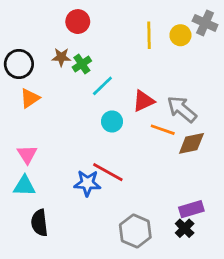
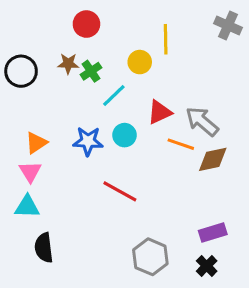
yellow circle: (180, 35) -> (140, 62), moved
orange triangle: (30, 98) -> (36, 143), moved
blue star: (87, 183) -> (88, 141), moved
black cross: (185, 228) -> (207, 266), moved

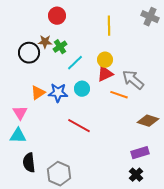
yellow circle: (140, 62) -> (105, 60), moved
black circle: (21, 71) -> (29, 53), moved
orange triangle: (36, 143) -> (38, 93), moved
brown diamond: (213, 159) -> (148, 121), moved, turned 30
gray hexagon: (150, 257) -> (59, 174), moved

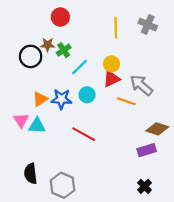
gray cross: (150, 17) -> (148, 24), moved
cyan triangle: (18, 136) -> (37, 126), moved
purple rectangle: (140, 153) -> (147, 150), moved

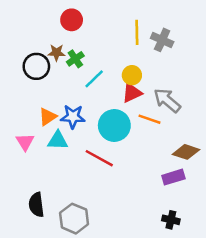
gray cross: (148, 24) -> (162, 40), moved
cyan circle: (87, 95) -> (114, 125), moved, size x1.6
cyan triangle: (37, 126) -> (58, 141), moved
black cross: (144, 186) -> (171, 220), turned -32

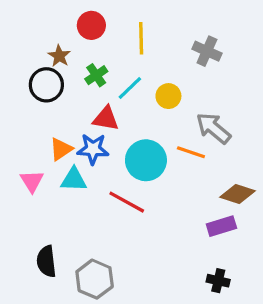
yellow line: (137, 32) -> (141, 38), moved
brown star: (56, 53) -> (59, 56), moved, turned 30
cyan line: (94, 79) -> (130, 88), moved
red triangle: (132, 93) -> (106, 119), moved, turned 35

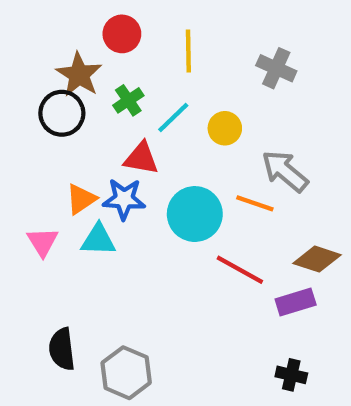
brown star: (59, 56) -> (79, 75), size x1.5
red line: (127, 202) -> (240, 270), moved

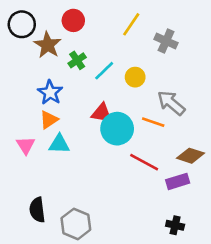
yellow line: (188, 51) -> (131, 24), moved, turned 35
black circle: (62, 113) -> (22, 24), moved
red triangle: (141, 158) -> (102, 113), moved
blue star: (124, 199) -> (50, 93), moved, turned 30

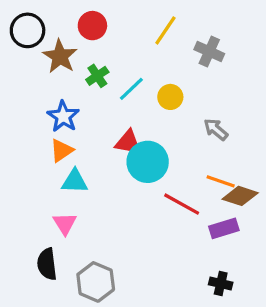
gray arrow: (171, 103) -> (216, 129), size x0.7
orange line: (153, 122) -> (221, 181), moved
pink triangle: (26, 145) -> (65, 224), moved

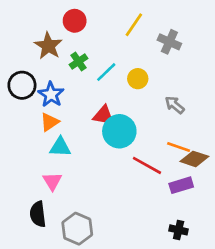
black circle: (28, 30) -> (22, 85), moved

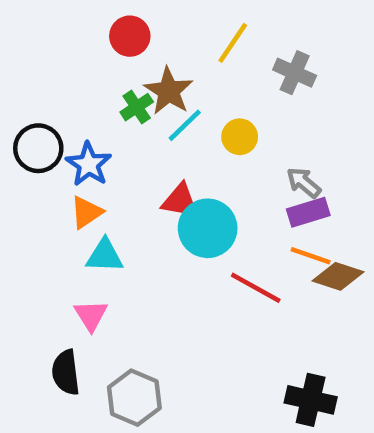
brown star: (48, 46) -> (169, 91), moved
purple rectangle: (181, 185) -> (308, 212), moved
black cross: (179, 230) -> (311, 400), size x1.5

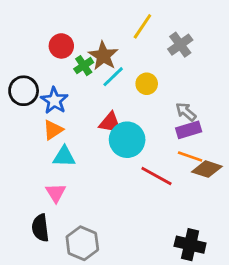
red circle: (130, 36) -> (61, 46), moved
gray cross: (295, 73) -> (180, 45), turned 30

